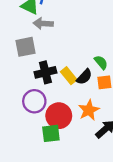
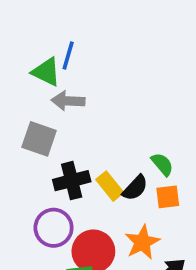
gray square: (25, 47) -> (39, 139), turned 30

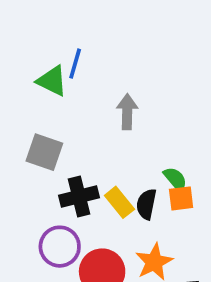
gray arrow: (68, 101) -> (127, 112), moved, turned 88
black semicircle: (135, 188) -> (146, 204), turned 148
orange square: (168, 197) -> (181, 198), moved

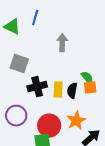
green triangle: (52, 81) -> (12, 27), moved
yellow rectangle: (119, 202) -> (58, 90), turned 42
purple circle: (60, 247) -> (16, 116), moved

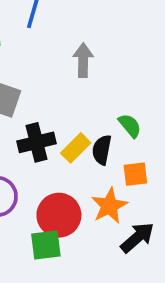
orange square: (90, 88) -> (135, 174), moved
yellow rectangle: (58, 90) -> (76, 148), turned 42

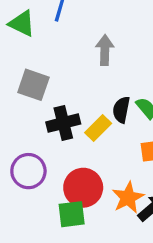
black semicircle: (102, 150) -> (121, 110), moved
orange star: (109, 206) -> (128, 198), moved

